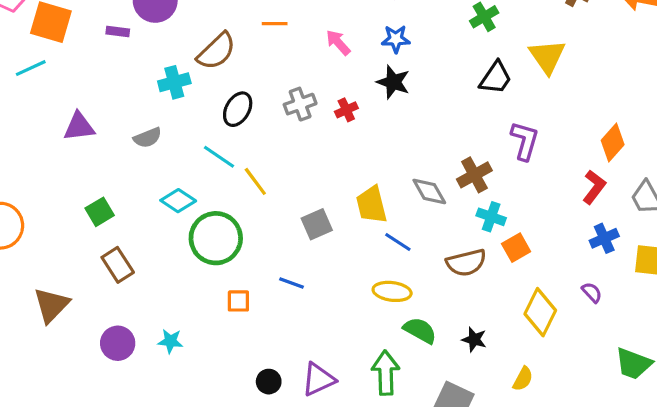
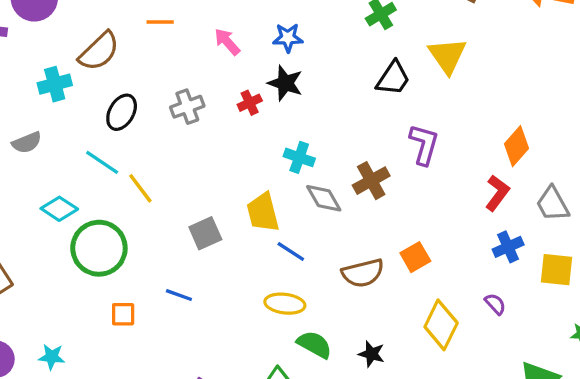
red cross: (346, 110) -> (250, 103), moved
cyan cross: (491, 217) -> (299, 157), moved

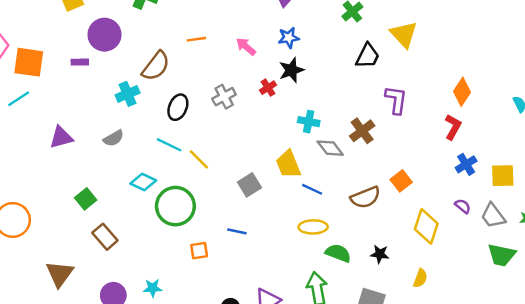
black star: (285, 83) -> (291, 70), turned -30
gray trapezoid: (553, 204) -> (493, 216), moved

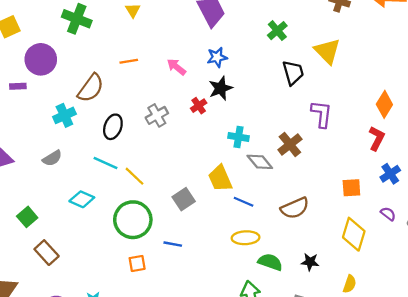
black trapezoid: (368, 56) -> (293, 73), turned -40
orange square: (401, 181) -> (351, 188), moved, turned 36
green circle: (175, 206) -> (133, 220), moved

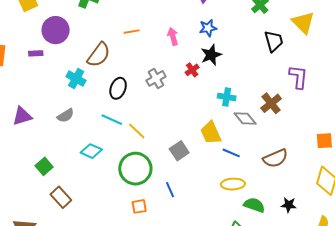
pink arrow: (176, 67) -> (173, 36), turned 36
cyan cross: (64, 115) -> (76, 79), turned -36
blue line: (173, 244) -> (170, 190), turned 56

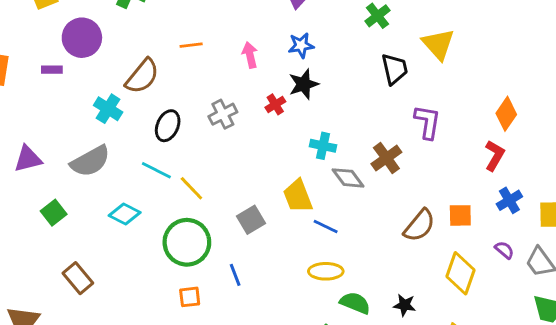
gray semicircle: (66, 116) -> (90, 161), size x1.6
brown semicircle: (275, 158) -> (419, 225), moved, turned -30
green square: (44, 166) -> (54, 213), moved

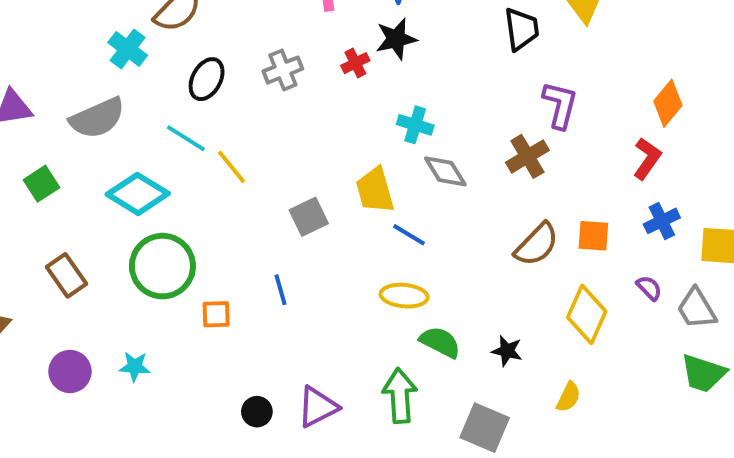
brown cross: (386, 158) -> (527, 156), moved
cyan diamond: (125, 214) -> (138, 194), size x1.4
green circle: (187, 242) -> (162, 266), moved

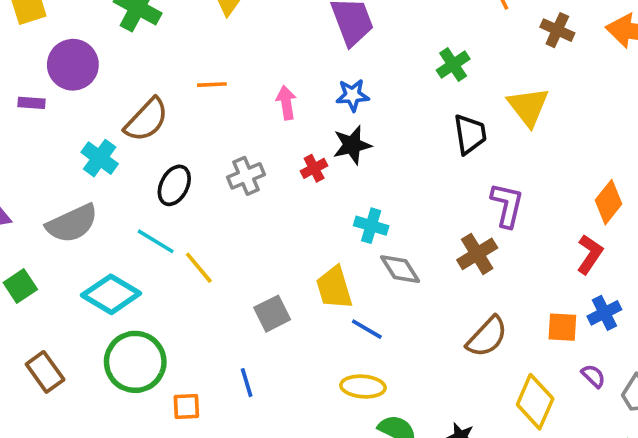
orange square: (593, 236) -> (562, 327), moved

